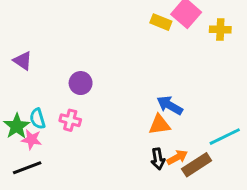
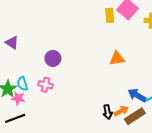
yellow rectangle: (161, 22) -> (110, 15), turned 64
blue arrow: (170, 105) -> (137, 95), moved
orange triangle: (159, 125) -> (117, 58), moved

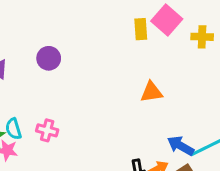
purple circle: (53, 58) -> (49, 58), moved

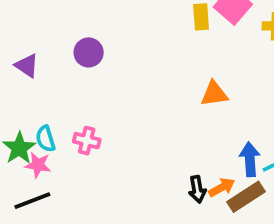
blue arrow: (181, 146) -> (250, 159), turned 56

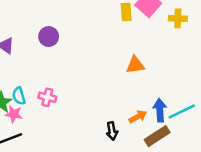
orange arrow: (222, 187) -> (138, 117), moved
black arrow: (197, 189) -> (112, 131), moved

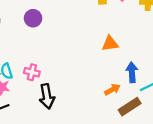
blue arrow: (160, 110) -> (132, 72), moved
black arrow: (112, 131) -> (47, 96), moved, size x1.5

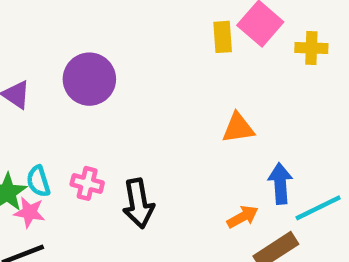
purple circle: (33, 18) -> (89, 79), size x1.5
black arrow: (47, 96) -> (138, 203), moved

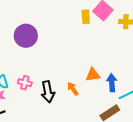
orange triangle: (238, 128) -> (93, 75), moved
orange arrow: (243, 217) -> (73, 89), moved, turned -96

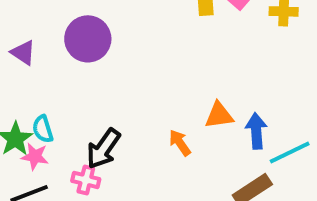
pink cross: (25, 83) -> (86, 180), moved
black arrow: (48, 92) -> (103, 149), moved, turned 45

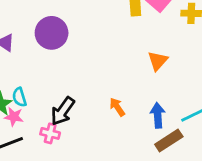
orange triangle: (219, 115) -> (158, 61), moved, turned -40
blue arrow: (256, 131) -> (158, 115), moved

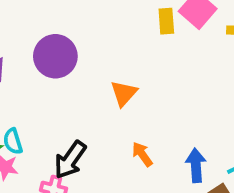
orange triangle: (158, 61) -> (124, 93), moved

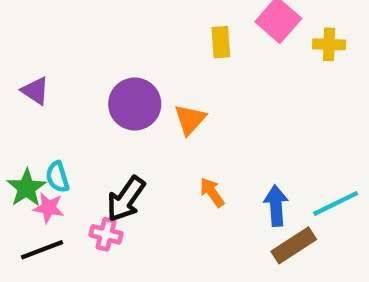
yellow rectangle: (166, 21) -> (221, 42), moved
purple circle: (55, 56) -> (135, 104), moved

